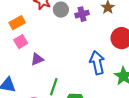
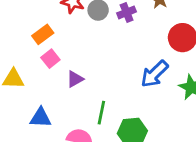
blue arrow: (97, 63) -> (154, 74), turned -115

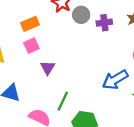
purple triangle: (75, 79) -> (48, 68), turned -42

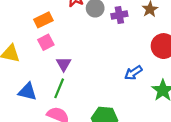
blue arrow: (115, 80) -> (133, 73), size x0.7
green line: (63, 101) -> (59, 88), moved

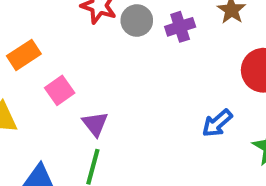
orange rectangle: (43, 20) -> (24, 55), moved

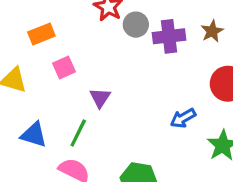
purple cross: (180, 27) -> (169, 36), size x1.4
purple triangle: (95, 124) -> (100, 98), moved

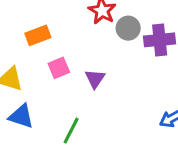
purple triangle: (100, 98) -> (95, 79), moved
blue triangle: (34, 135) -> (21, 116), moved

